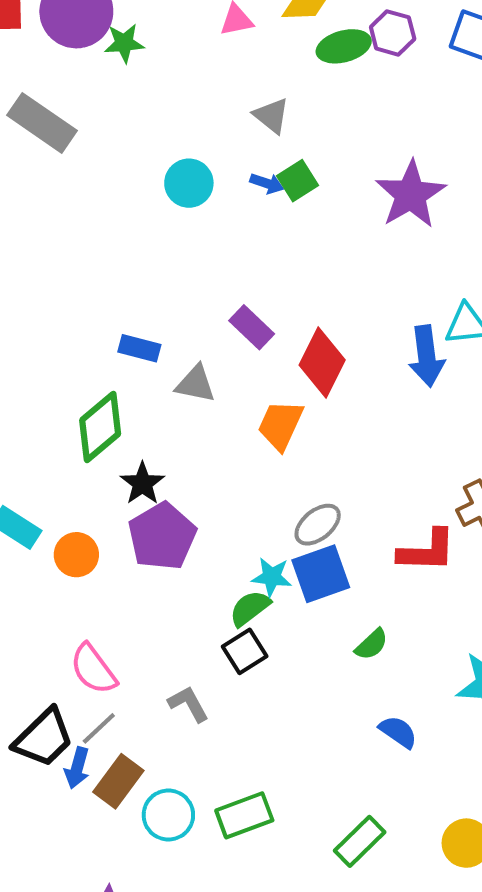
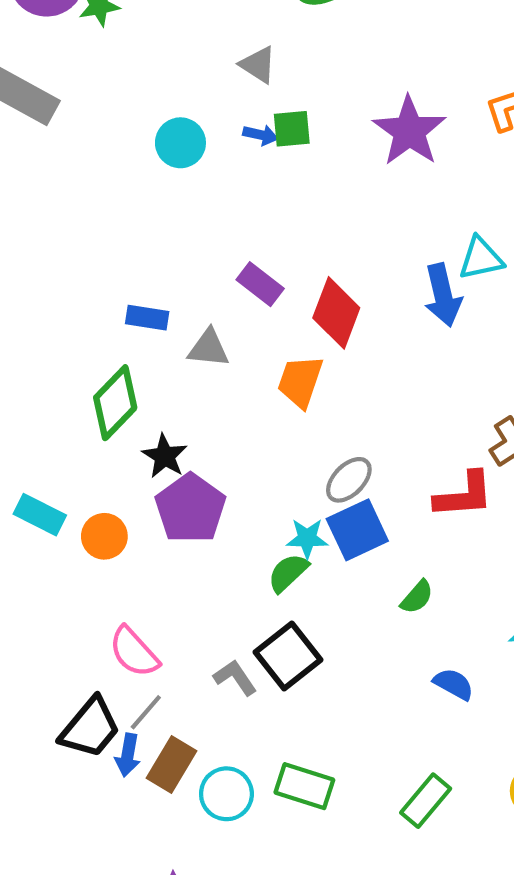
green square: (298, 181) -> (292, 129), turned 33
black square: (245, 651) -> (288, 656), moved, size x1.4
green rectangle: (244, 815) -> (304, 786), turned 44

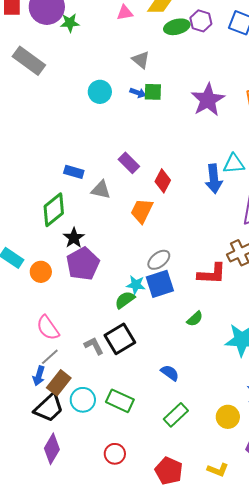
red diamond: (336, 313) -> (163, 181), size x0.7
green semicircle: (417, 597) -> (195, 319), moved
blue semicircle: (454, 684) -> (170, 373), moved
black trapezoid: (90, 728) -> (49, 408), moved

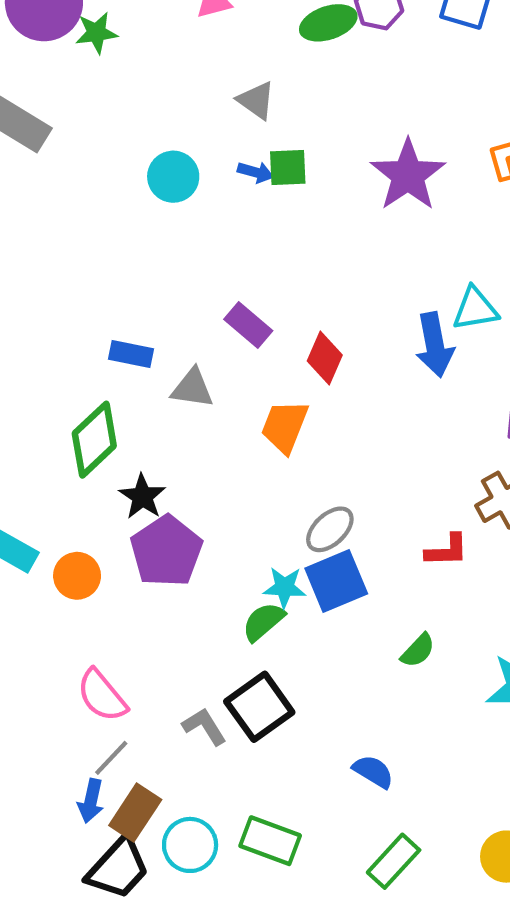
red L-shape: (212, 274) -> (447, 550), size x0.7

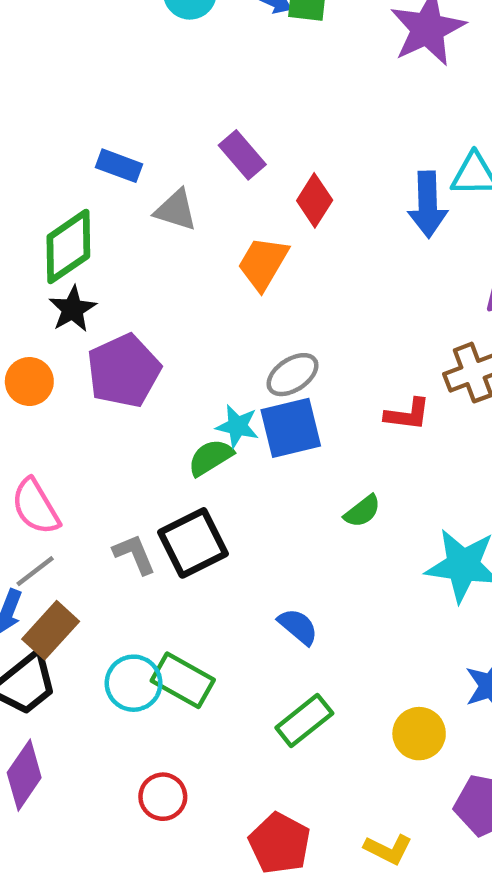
black star: (142, 497) -> (73, 309), moved
cyan circle: (190, 845) -> (134, 683), moved

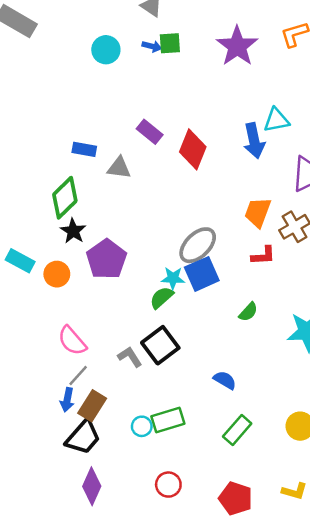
red diamond: (315, 200) -> (193, 149), size x1.4
orange trapezoid: (263, 263) -> (258, 212), moved
gray ellipse: (293, 375) -> (198, 245), size x1.4
green rectangle: (183, 680) -> (168, 420), turned -36
cyan circle: (134, 683) -> (142, 426), size x0.7

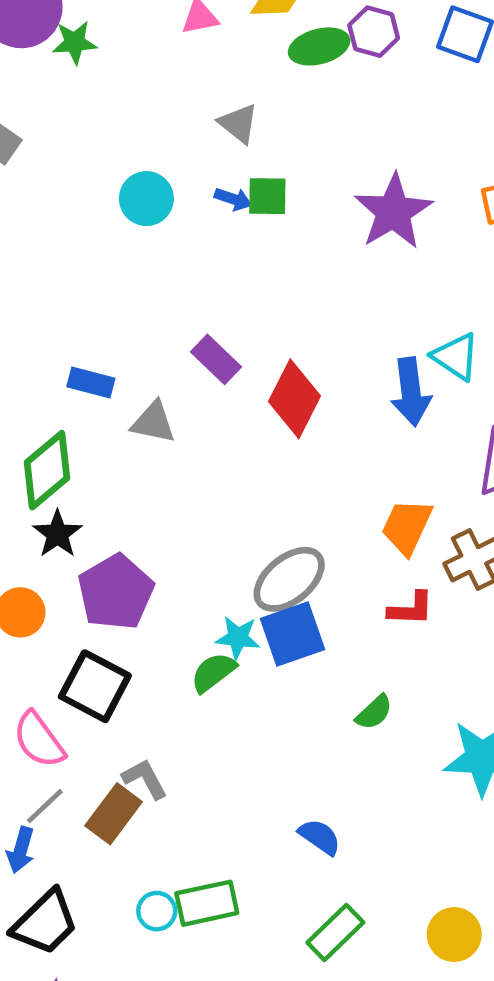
cyan triangle: (276, 120) -> (456, 357), turned 40
black square: (160, 345) -> (95, 686), moved, turned -30
brown rectangle: (92, 406) -> (114, 814), moved

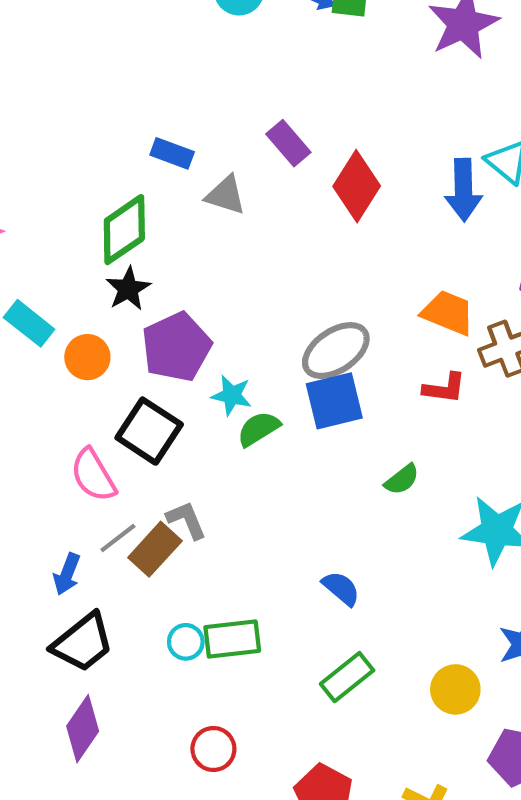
orange trapezoid: (407, 527) -> (448, 313), turned 82
cyan star: (238, 638) -> (232, 395), moved
gray line: (45, 806) -> (118, 538), moved

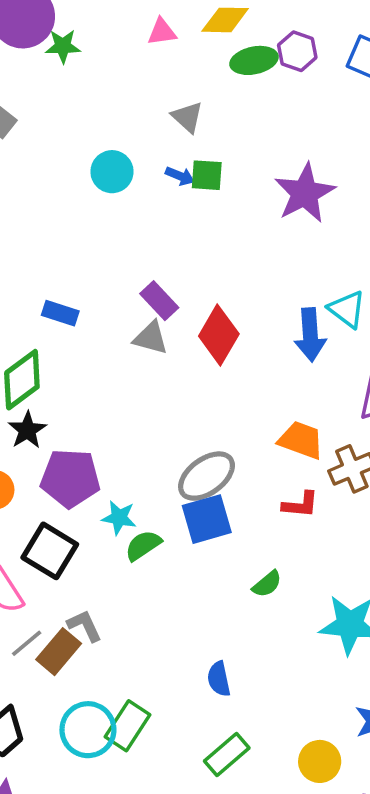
gray triangle: (226, 195) -> (151, 338), moved
purple pentagon: (176, 347) -> (70, 478), turned 30
blue semicircle: (341, 588) -> (219, 679), turned -140
green rectangle: (232, 639) -> (128, 726), turned -48
cyan circle: (186, 642) -> (88, 730), size x1.8

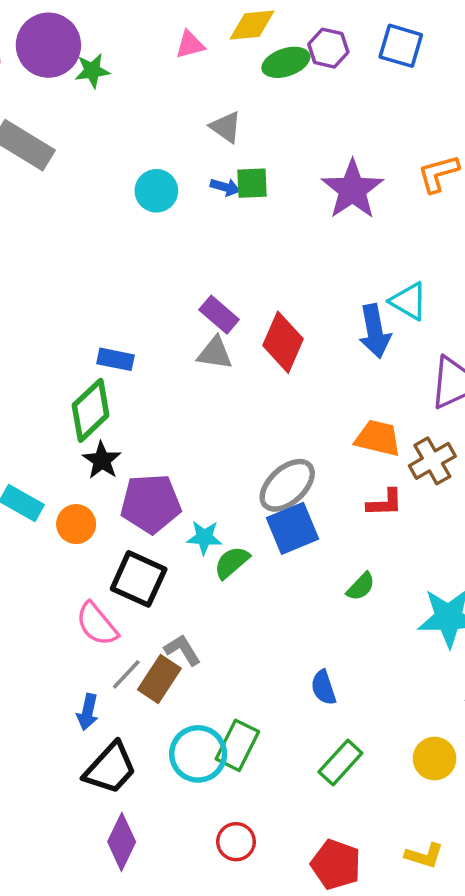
blue rectangle: (60, 313) -> (115, 359), moved

